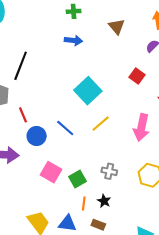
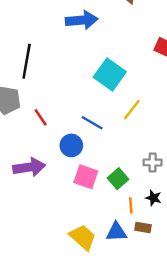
blue arrow: (73, 40) -> (82, 20), size x1.5
blue circle: (37, 136) -> (71, 145), moved
brown rectangle: (98, 225) -> (143, 227), moved

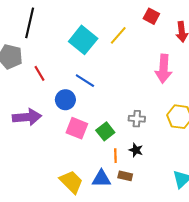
cyan square: (110, 75) -> (83, 40), moved
yellow line: (132, 110) -> (118, 35), moved

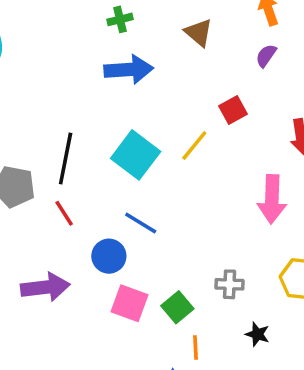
red square: (151, 16) -> (233, 110), moved, turned 35
black line: (30, 23) -> (66, 159), moved
black star: (136, 150) -> (257, 334), moved

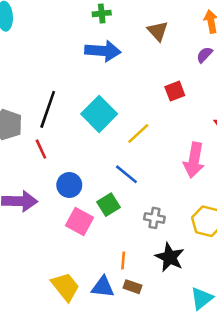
yellow line: (194, 145) -> (138, 133), moved
blue line: (141, 223) -> (126, 174), moved
green square: (177, 307) -> (108, 205), moved
black star: (257, 334) -> (170, 257), size x1.6

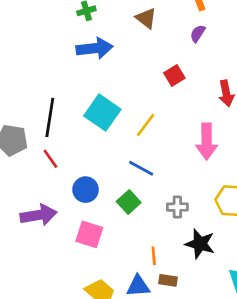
pink square: (79, 222) -> (89, 234), moved

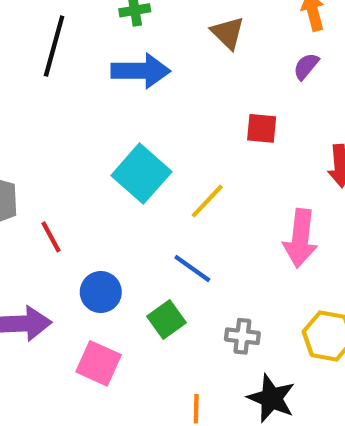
red square: (174, 75) -> (262, 128), turned 30
black line: (50, 117) -> (54, 46), moved

